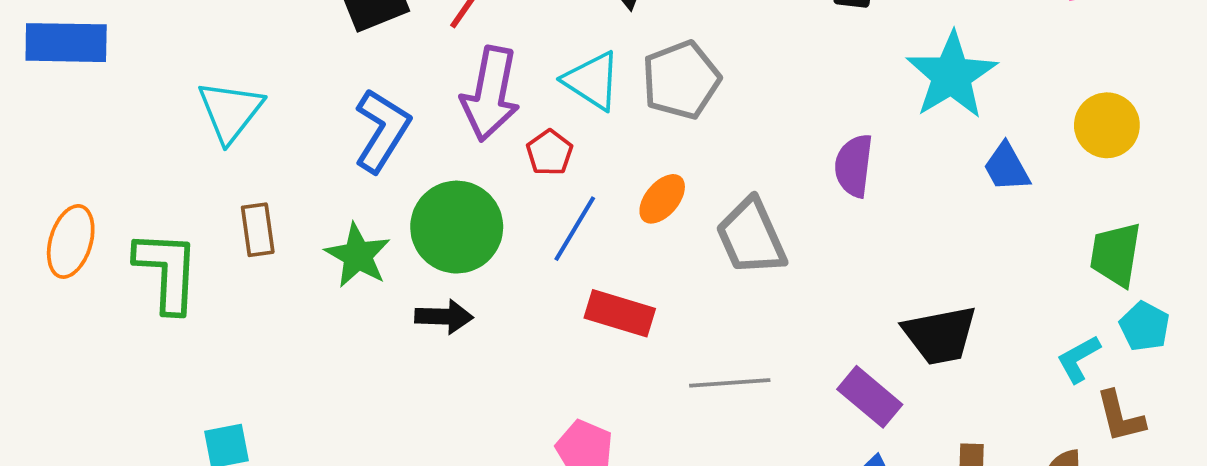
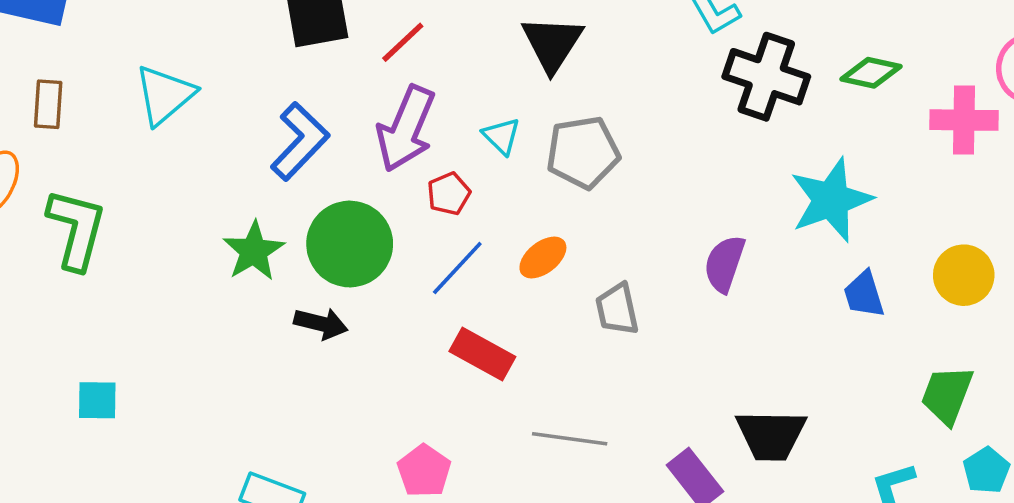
cyan triangle: (592, 81) -> (501, 136), size x0.7
brown rectangle: (258, 230) -> (48, 104), moved
gray trapezoid: (751, 237) -> (617, 309), size x0.7
cyan pentagon: (1145, 326) -> (986, 470), moved

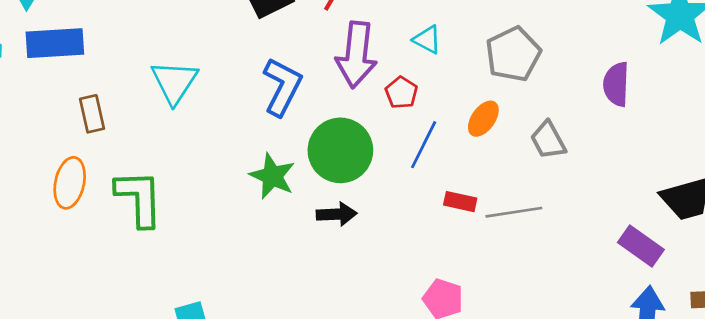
gray pentagon: (583, 152) -> (513, 54), moved
red rectangle: (482, 354) -> (460, 202), size x0.7
gray line: (570, 439) -> (514, 212), moved

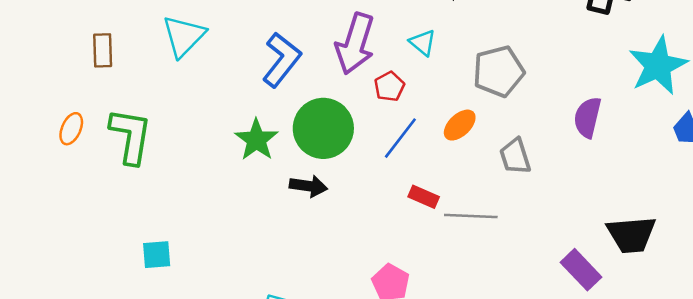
orange ellipse: (70, 183) -> (71, 129), moved, size x0.7

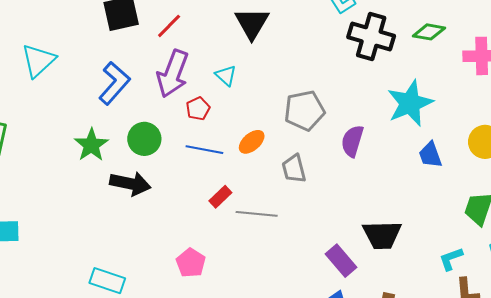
gray pentagon: (499, 71) -> (304, 111), moved
green circle: (323, 128) -> (144, 139), size x0.7
blue line: (400, 138) -> (204, 150), turned 60
black arrow: (308, 186) -> (130, 184), size x1.4
red rectangle: (424, 197) -> (220, 197), turned -70

